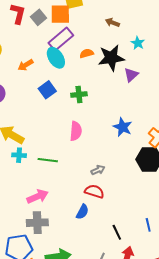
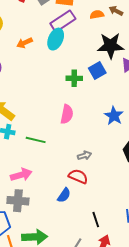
orange semicircle: (87, 53) -> (97, 15), moved
cyan ellipse: (56, 58) -> (56, 39), turned 50
blue square: (47, 90) -> (97, 71), moved

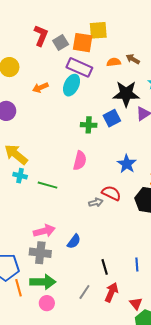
purple rectangle: (63, 21) -> (79, 67), turned 55
pink arrow: (21, 175) -> (44, 231), moved
red semicircle: (78, 176) -> (111, 193), moved
gray cross: (18, 201) -> (40, 253), moved

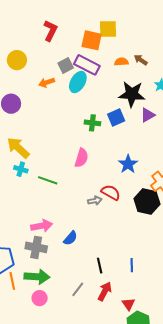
gray square: (61, 42) -> (66, 66), moved

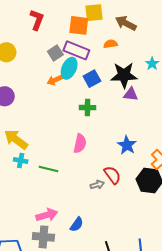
brown arrow: (141, 60) -> (126, 23), moved, size x1.5
orange arrow: (47, 83) -> (55, 80), moved
purple triangle: (148, 115) -> (131, 94), moved, turned 42
blue square: (116, 118) -> (92, 79), moved
red semicircle: (111, 192) -> (112, 175), turned 30

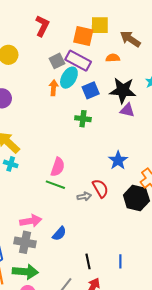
orange arrow: (55, 80) -> (54, 88), turned 112
pink semicircle: (80, 143) -> (58, 167), moved
green line: (49, 169) -> (55, 185), moved

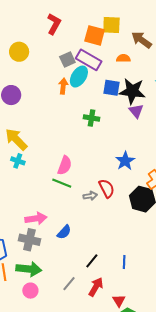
blue square: (91, 90) -> (112, 88), moved, turned 30
purple triangle: (127, 110) -> (136, 111), turned 35
black line: (88, 261) -> (92, 261), turned 49

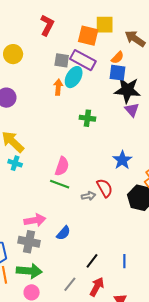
orange semicircle: (123, 58) -> (117, 58), turned 136
gray square: (67, 59) -> (62, 60), turned 35
blue square: (112, 88) -> (118, 73), moved

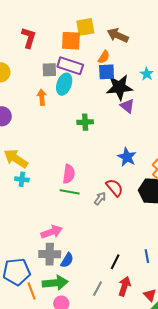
orange arrow: (58, 87) -> (42, 97), moved
gray arrow: (88, 196) -> (100, 198), turned -32
blue semicircle: (63, 233) -> (67, 260), moved

